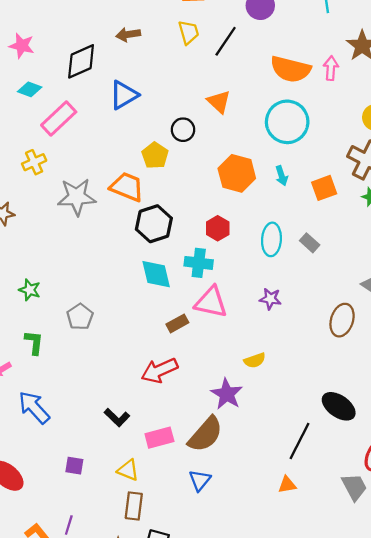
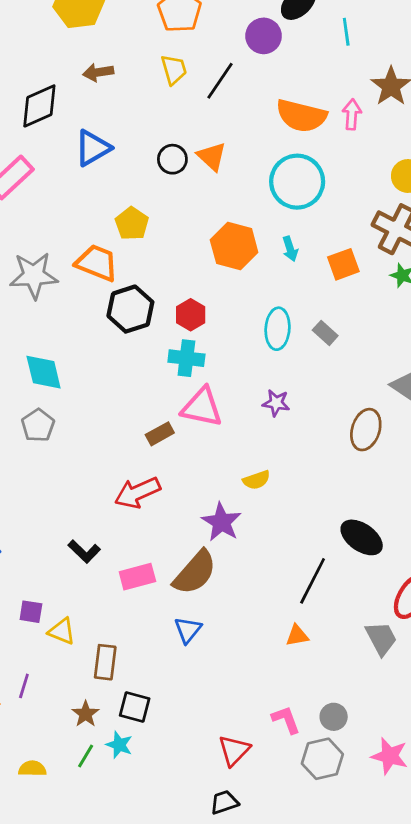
black circle: (183, 130) -> (172, 159), moved
red hexagon: (218, 228) -> (191, 315), moved
cyan diamond: (156, 274) -> (44, 372), moved
yellow triangle: (128, 470) -> (62, 631), moved

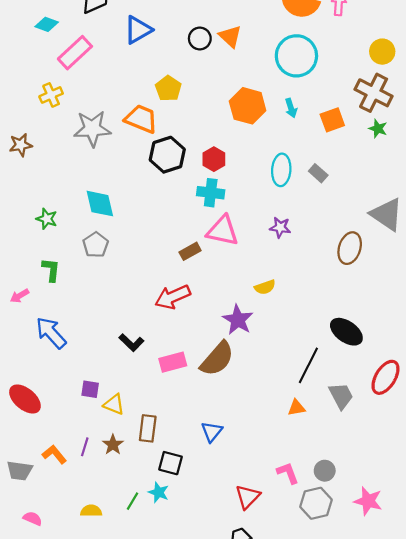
blue triangle: (188, 630) -> (212, 432), moved
gray trapezoid: (381, 638) -> (341, 396), moved
brown star: (86, 714) -> (113, 445), moved

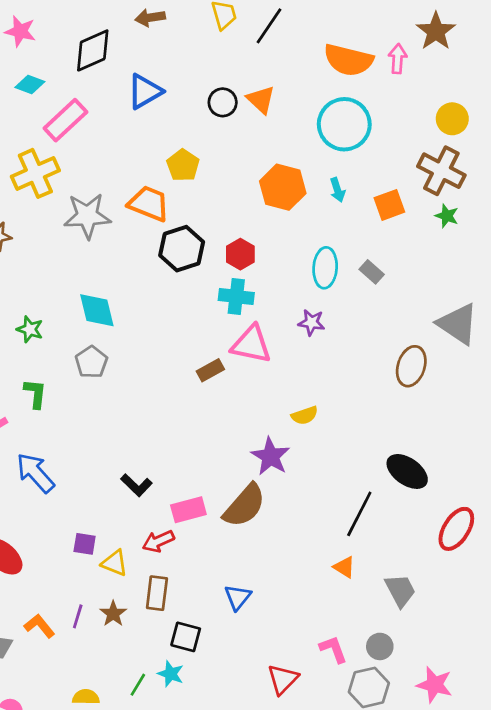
yellow cross: (51, 95) -> (35, 173), size x1.6
purple star: (280, 227) -> (311, 322), moved
red arrow: (173, 297) -> (158, 541), moved, size x0.7
gray trapezoid: (341, 396) -> (400, 590), moved
orange triangle: (296, 408) -> (344, 567), turned 42

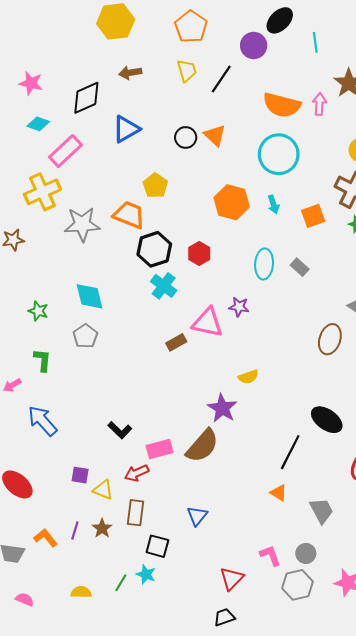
cyan cross: (236, 296) -> (164, 286), moved, turned 30
purple star: (311, 322) -> (239, 307), moved

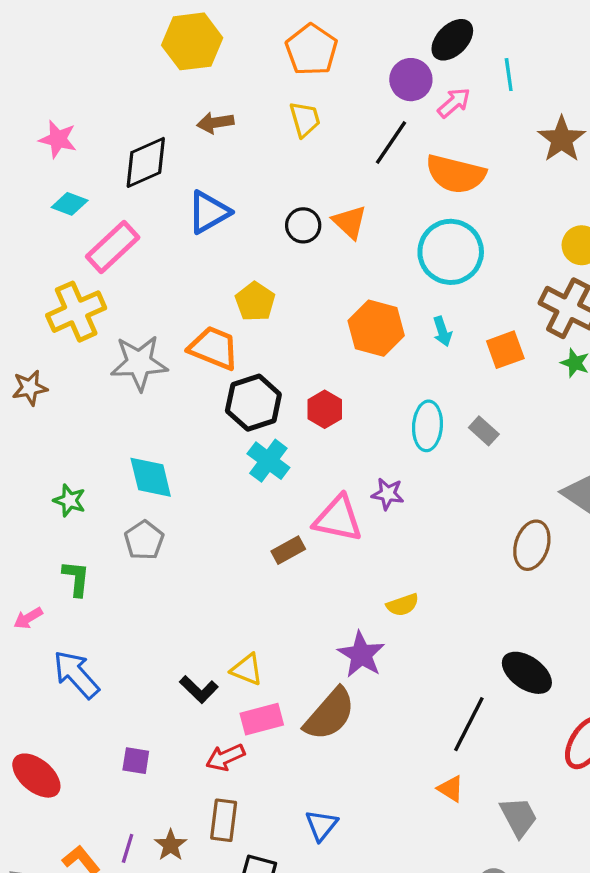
black line: (221, 79) -> (391, 143), moved
pink arrow: (319, 104) -> (454, 103), moved, turned 45
yellow triangle: (103, 490) -> (247, 669), moved

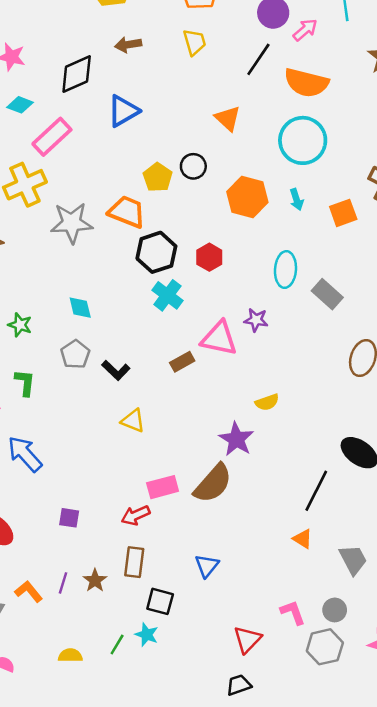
black circle: (303, 225) -> (193, 166), moved
gray rectangle: (484, 431) -> (327, 294), moved, size x1.4
cyan diamond: (151, 477) -> (80, 308), size x0.7
yellow triangle: (247, 669) -> (133, 421), moved
black L-shape: (199, 689) -> (116, 370), moved

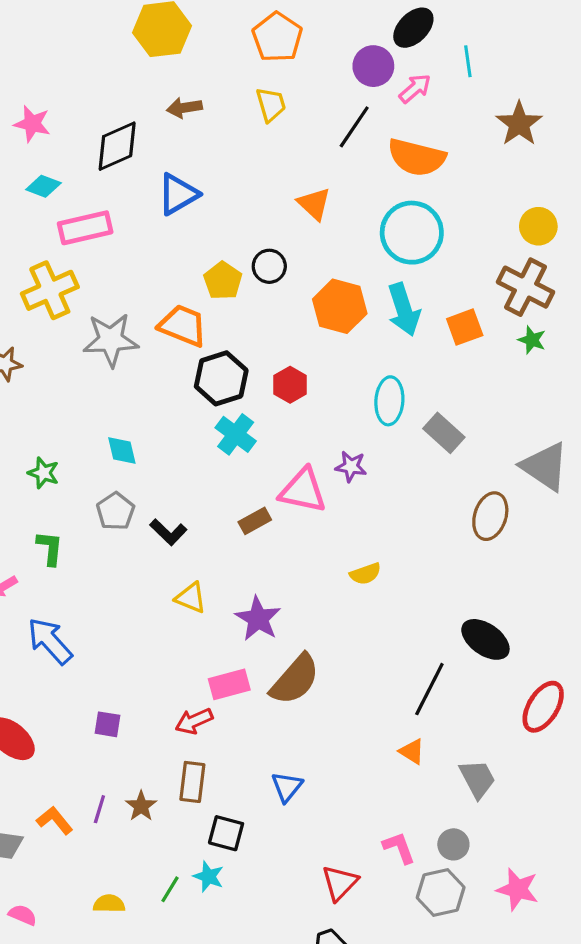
pink rectangle: (52, 137) -> (85, 228), turned 30
cyan arrow: (297, 199) -> (404, 310), size x1.8
purple star: (236, 439) -> (258, 619), moved

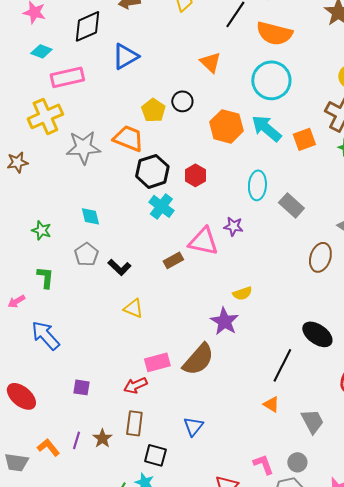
cyan arrow: (404, 310) -> (266, 128), turned 148
purple star: (258, 619) -> (224, 321), moved

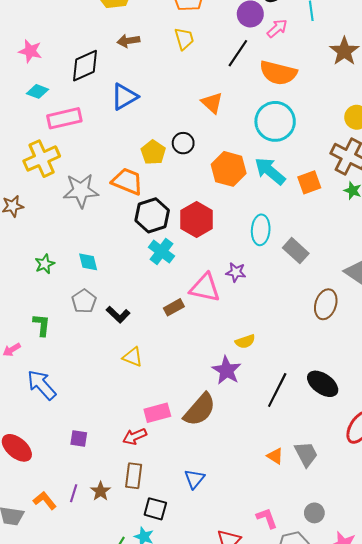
red hexagon: (195, 175) -> (197, 220), size x1.5
green star: (41, 230) -> (45, 264), moved, turned 30
black line: (282, 365) -> (277, 390), moved
gray trapezoid: (312, 421) -> (306, 454), moved
gray circle: (297, 462) -> (314, 513), moved

